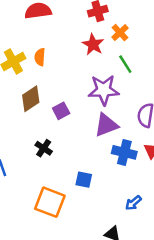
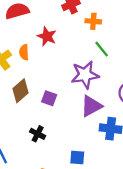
orange cross: (120, 33) -> (93, 21), turned -35
red star: (93, 44) -> (47, 36), moved
purple square: (61, 111) -> (49, 98), turned -35

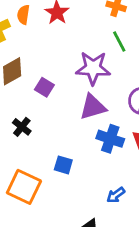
orange semicircle: (24, 52) -> (23, 15), moved

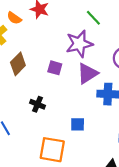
orange semicircle: (23, 15) -> (14, 18), turned -48
purple square: (44, 87) -> (55, 68), moved

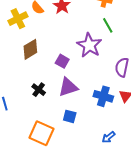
purple star: (79, 44) -> (89, 45), turned 30
purple triangle: (87, 74) -> (68, 87), moved

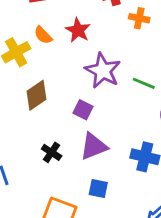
green line: (108, 25) -> (144, 83), moved, turned -35
purple star: (89, 45) -> (103, 71), moved

